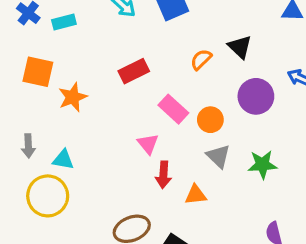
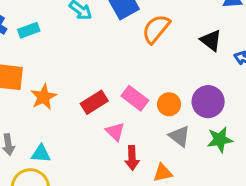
black triangle: (240, 47) -> (211, 40), moved
orange semicircle: (201, 59) -> (156, 29), moved, size x1.5
red rectangle: (134, 71) -> (94, 102), moved
purple circle: (256, 96) -> (208, 102), moved

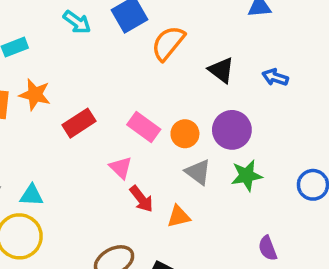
black triangle: (211, 40) -> (221, 70), moved
orange star: (44, 97) -> (35, 95), moved, turned -30
red rectangle: (94, 102) -> (79, 123), moved
red arrow: (132, 158) -> (141, 199), turned -35

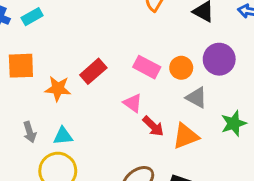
orange star: (35, 95) -> (58, 89), moved
green star: (247, 175) -> (234, 123), moved
orange triangle: (179, 216) -> (186, 136), size x1.4

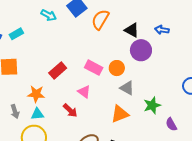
purple circle: (219, 59) -> (141, 50), moved
orange star: (58, 89) -> (36, 94), moved
red arrow: (153, 126) -> (70, 110), moved

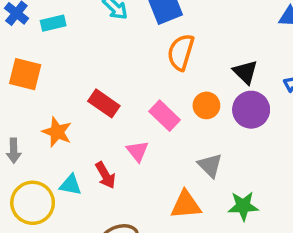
orange semicircle: (100, 20) -> (181, 52), moved, turned -30
orange circle: (117, 68) -> (206, 105), moved
red rectangle: (58, 71) -> (104, 103), turned 60
cyan triangle: (37, 114) -> (71, 185), moved

